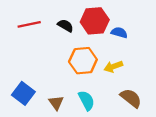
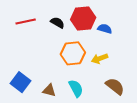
brown triangle: (56, 103) -> (49, 90), turned -40

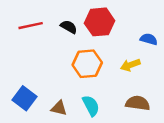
blue semicircle: (105, 29) -> (149, 39), moved
yellow arrow: (100, 59) -> (130, 65), moved
brown semicircle: (115, 86) -> (138, 103), turned -30

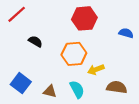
red line: (31, 26) -> (17, 14), moved, turned -30
black semicircle: (69, 27) -> (35, 41), moved
yellow arrow: (130, 65) -> (96, 70), moved

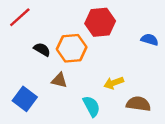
orange hexagon: (74, 54) -> (72, 48), moved
brown triangle: (50, 91) -> (59, 80), moved

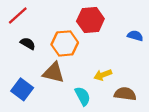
black semicircle: (42, 49) -> (28, 43), moved
brown triangle: (59, 80) -> (54, 73), size x1.5

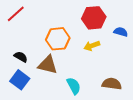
red hexagon: (90, 20) -> (94, 18), moved
black semicircle: (28, 43) -> (21, 57), moved
yellow arrow: (103, 75) -> (92, 46), moved

